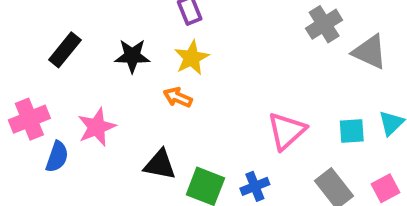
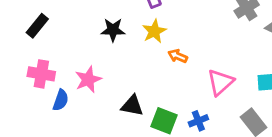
black rectangle: (65, 50) -> (37, 26), moved
orange arrow: (178, 97) -> (178, 56), moved
pink cross: (29, 119) -> (41, 74), turned 32

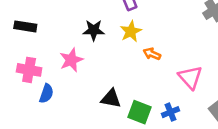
black rectangle: (37, 26) -> (25, 26), turned 60
pink star: (88, 79) -> (71, 60), moved
pink triangle: (220, 82) -> (190, 77), turned -30

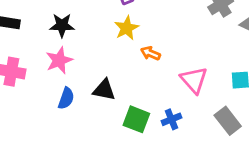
black star: (94, 30) -> (62, 25), moved
blue semicircle: (46, 93) -> (66, 98), moved
black triangle: (111, 98) -> (104, 90), moved

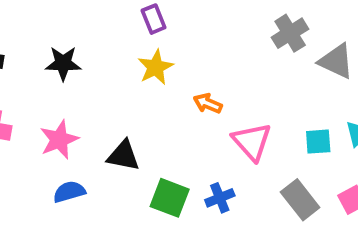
orange arrow: (150, 53) -> (208, 103), moved
pink star: (59, 60) -> (59, 140), moved
blue semicircle: (66, 98) -> (69, 192), moved, turned -125

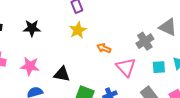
gray cross: (290, 33) -> (145, 41), moved
pink star: (59, 140) -> (30, 66), turned 30

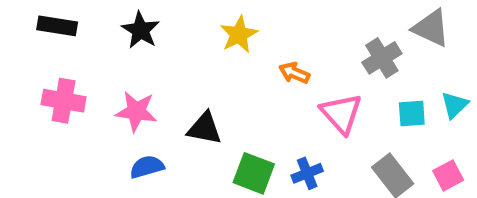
black star: (32, 28) -> (140, 30), turned 30

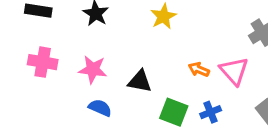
orange arrow: (294, 73) -> (199, 69), moved
blue semicircle: (147, 167) -> (100, 108), turned 40

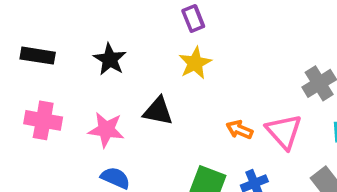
black triangle: (140, 81) -> (158, 111), moved

